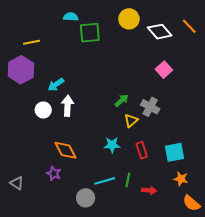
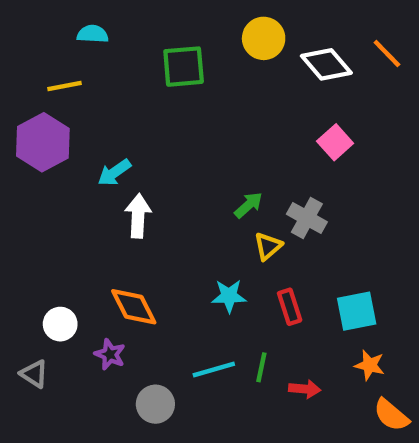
cyan semicircle: (71, 17) -> (93, 34), moved
white circle: (43, 110) -> (60, 324), moved
gray circle: (86, 198) -> (155, 404), moved

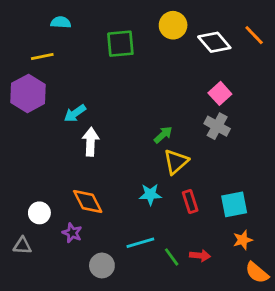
gray cross: (307, 218) -> (217, 126), moved
yellow triangle: (268, 246) -> (176, 162), size x1.4
orange star: (370, 365) -> (243, 240), turned -30
green line: (261, 367) -> (172, 257), moved, turned -48
gray triangle: (34, 374) -> (22, 246), turned -30

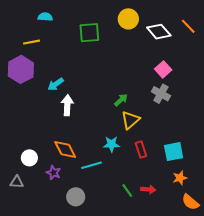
cyan line: (140, 243) -> (91, 165), moved

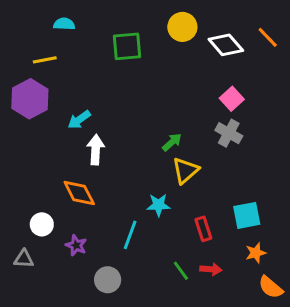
orange diamond: (65, 149) -> (79, 193), moved
red rectangle: (141, 149) -> (203, 229), moved
cyan line: (91, 165) -> (130, 235), turned -54

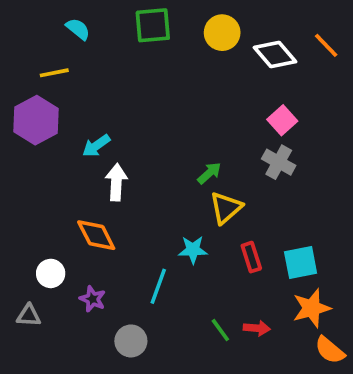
cyan semicircle: (64, 24) -> (78, 29), turned 36
green square: (127, 46) -> (153, 25), moved
red rectangle: (203, 229) -> (251, 257), moved
orange star: (256, 253) -> (312, 308), size x1.5

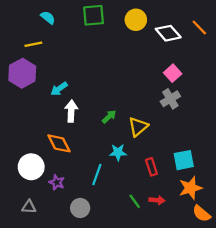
gray cross: (279, 162) -> (170, 99), turned 30
green arrow: (209, 173) -> (109, 117), moved
red rectangle: (251, 257) -> (151, 167), moved
white circle: (51, 273) -> (31, 167), size x1.5
gray triangle: (29, 315) -> (29, 207), moved

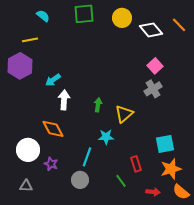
green arrow: (109, 117) -> (98, 105), turned -40
red rectangle: (151, 167) -> (136, 164), moved
red arrow: (157, 200) -> (153, 192), moved
gray circle: (80, 208) -> (80, 180), moved

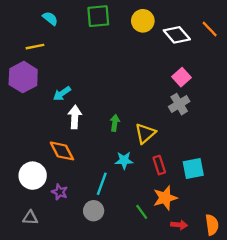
red rectangle: (136, 164) -> (159, 165), moved
orange star: (171, 169) -> (165, 198), moved
orange semicircle: (181, 192) -> (212, 225), turned -138

